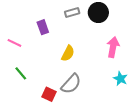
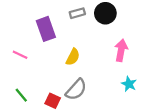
purple rectangle: (43, 27) -> (46, 29), size x1.5
pink line: (14, 43) -> (20, 55), moved
green line: (21, 73) -> (21, 95), moved

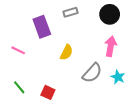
black circle: (105, 13) -> (110, 14), moved
gray semicircle: (76, 90) -> (92, 73), moved

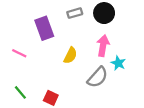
black circle: (110, 14) -> (104, 13), moved
pink arrow: (111, 46) -> (103, 46), moved
cyan star: (118, 77) -> (118, 63), moved

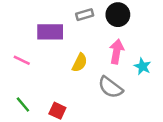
purple rectangle: (44, 28) -> (50, 32), turned -70
cyan star: (118, 63) -> (142, 66), moved
gray semicircle: (98, 77) -> (110, 87), turned 85

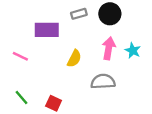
cyan star: (142, 66) -> (133, 51), moved
gray semicircle: (110, 87) -> (103, 81), turned 140

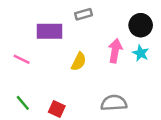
black circle: (110, 14) -> (141, 25), moved
gray semicircle: (103, 81) -> (114, 103), moved

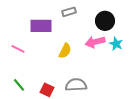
black circle: (141, 25) -> (105, 21), moved
pink arrow: (115, 51) -> (95, 42), turned -114
gray semicircle: (114, 103) -> (76, 85), moved

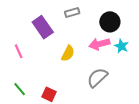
purple rectangle: (41, 26) -> (43, 27), turned 55
pink line: (18, 49) -> (19, 51), turned 40
gray semicircle: (76, 85) -> (97, 78), moved, turned -40

